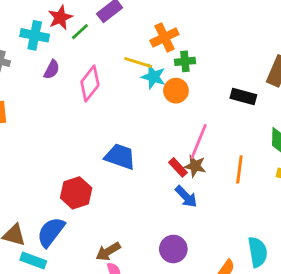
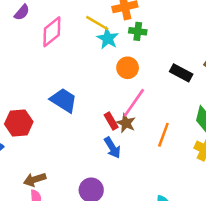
orange circle: (176, 91) -> (128, 68), moved

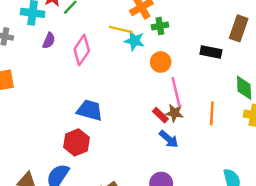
blue trapezoid: (64, 100) -> (90, 110), moved
pink line: (134, 103) -> (176, 92), turned -32

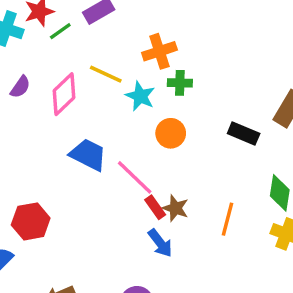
yellow line: (121, 30) -> (106, 74), moved
purple semicircle: (49, 41) -> (20, 87), moved
pink line: (176, 92) -> (135, 177), moved, turned -44
blue trapezoid: (90, 110) -> (88, 155), moved

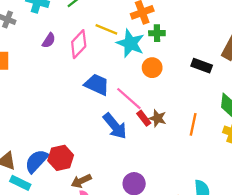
cyan star: (140, 96) -> (130, 43), size x1.4
red hexagon: (31, 221) -> (61, 158), moved
blue arrow: (160, 243) -> (115, 126), moved, size x1.4

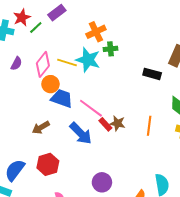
yellow line: (106, 29) -> (67, 63), moved
orange circle: (152, 68) -> (50, 84), moved
red hexagon: (61, 158) -> (48, 164), moved
brown arrow: (81, 181) -> (41, 127), moved

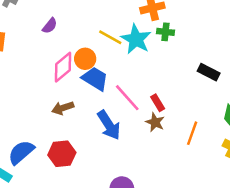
pink diamond: (43, 64) -> (63, 67), moved
red rectangle: (105, 124) -> (158, 103), moved

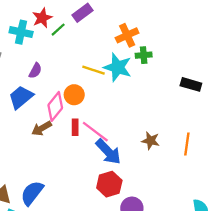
blue trapezoid: (95, 79) -> (21, 97), moved, turned -60
pink line: (127, 98) -> (95, 132), moved
red rectangle: (158, 103) -> (75, 127), moved, turned 42
brown arrow: (63, 108) -> (42, 128), moved
red hexagon: (62, 154) -> (109, 184), moved

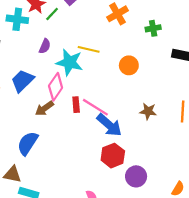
green cross: (144, 55) -> (153, 28), moved
cyan star: (118, 67) -> (70, 62), moved
purple semicircle: (35, 71) -> (45, 46), moved
orange circle: (74, 95) -> (129, 65), moved
blue semicircle: (32, 193) -> (28, 143), moved

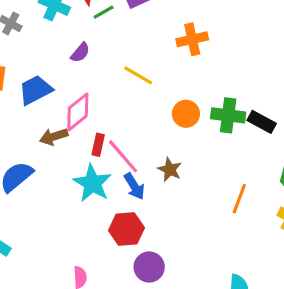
green cross: (153, 28) -> (228, 115), moved, size x1.5
cyan star: (70, 62) -> (92, 183), moved
brown star: (148, 111) -> (170, 170), moved
blue arrow: (109, 125) -> (134, 186), size x0.7

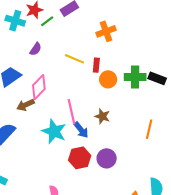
red rectangle: (98, 145) -> (96, 65), moved
pink line: (123, 156) -> (71, 112), turned 35
purple circle: (149, 267) -> (107, 158), moved

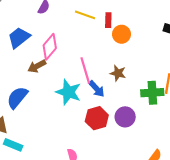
green cross: (135, 77) -> (152, 93), moved

